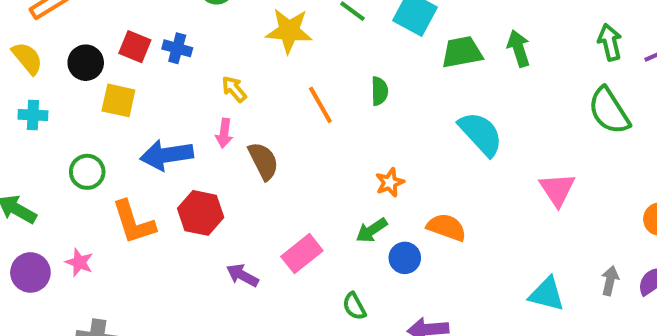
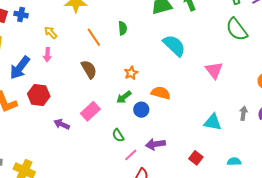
blue arrow: (167, 155) -> (20, 68), turned -40
brown semicircle: (263, 161) -> (89, 69), moved

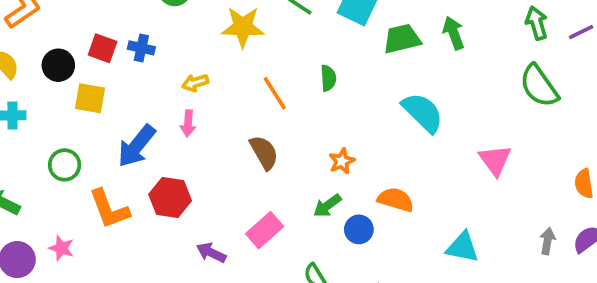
yellow arrow: (51, 33) -> (195, 83), turned -64
cyan triangle: (213, 122) -> (462, 247), moved

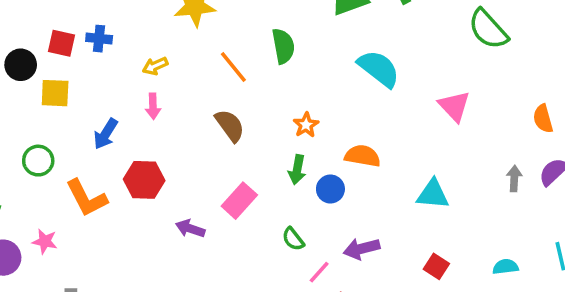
green semicircle: (328, 78) -> (283, 46), size x1.4
blue arrow: (137, 146) -> (106, 134), size x0.7
green arrow: (327, 206) -> (297, 170), turned -36

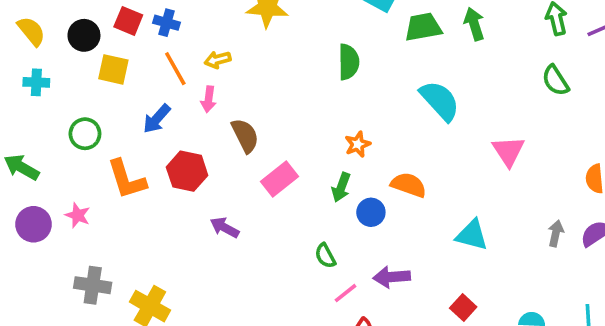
green semicircle: (488, 29) -> (555, 80), size x0.7
orange line: (233, 67) -> (175, 69), moved
brown semicircle: (230, 125) -> (245, 136), moved
pink rectangle: (239, 201) -> (280, 179), moved

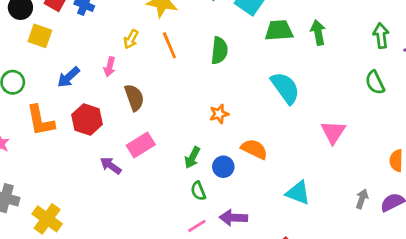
yellow arrow: (218, 60) -> (131, 39), moved, turned -54
orange line: (175, 69) -> (169, 45), moved
pink rectangle: (280, 179) -> (141, 145), moved
green arrow: (341, 187) -> (192, 158), moved
green semicircle: (325, 256) -> (198, 191), moved

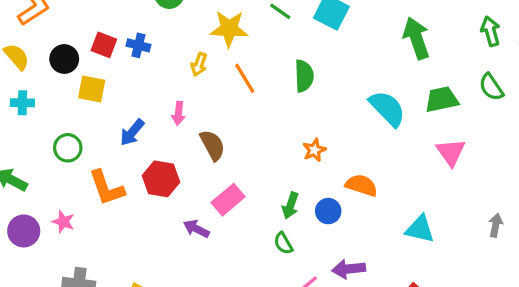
green trapezoid: (279, 30) -> (442, 99), moved
green arrow: (318, 32) -> (416, 38), size x1.4
yellow arrow: (131, 39) -> (199, 64), moved
green semicircle: (198, 191) -> (283, 243), moved

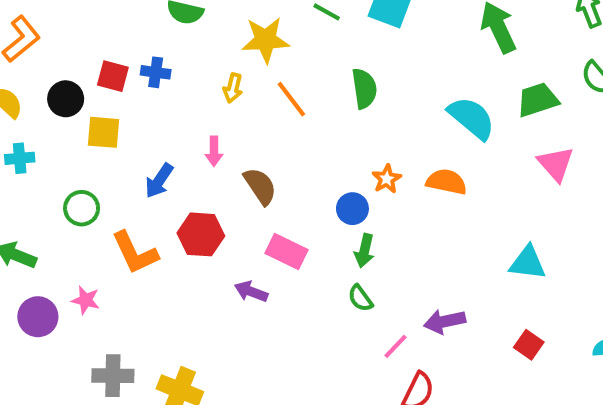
orange semicircle: (361, 185) -> (446, 182), moved
pink rectangle: (228, 200) -> (286, 251), turned 72
blue circle: (328, 211) -> (352, 209), moved

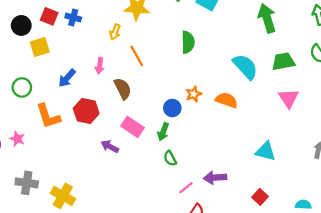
orange line: (291, 99) -> (137, 56), moved
yellow square: (104, 132) -> (40, 47), turned -30
green arrow: (364, 251) -> (163, 132), moved

